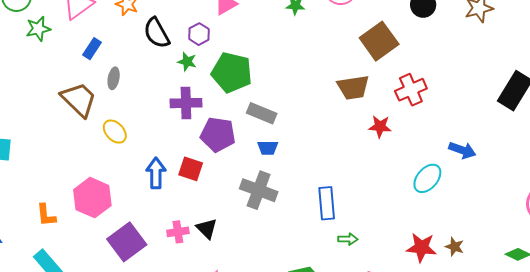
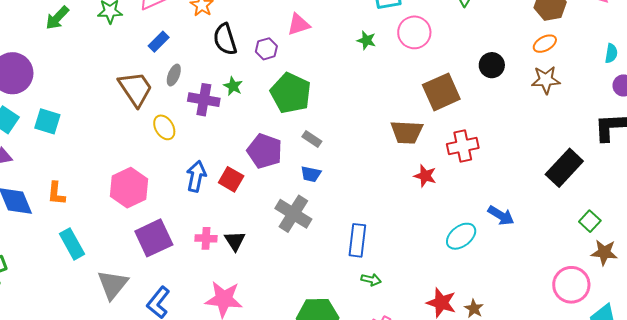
green star: (187, 62) -> (233, 86), moved
purple cross: (186, 103) -> (204, 100), moved
gray rectangle: (262, 113) -> (312, 139), size x0.7
orange L-shape: (46, 215) -> (56, 193), moved

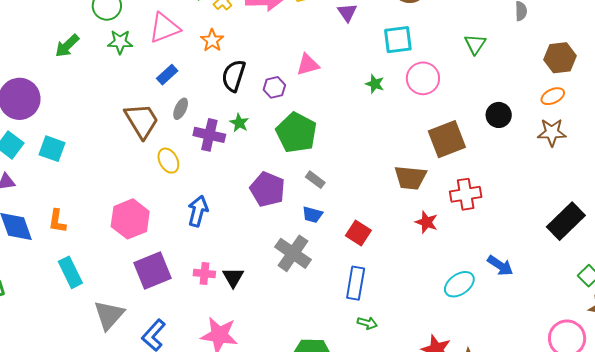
black semicircle: (225, 39) -> (234, 76), turned 32
red square: (231, 179) -> (358, 233), moved

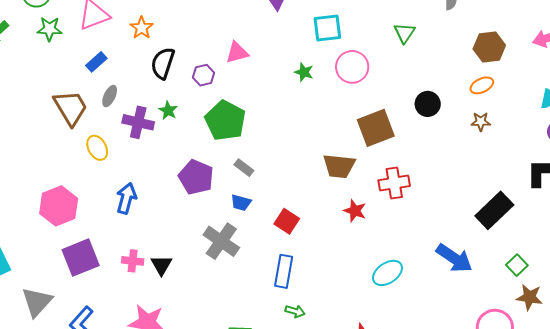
brown star: (552, 132) -> (481, 122), size x0.7
blue arrow: (500, 266) -> (454, 258), moved, size x1.4

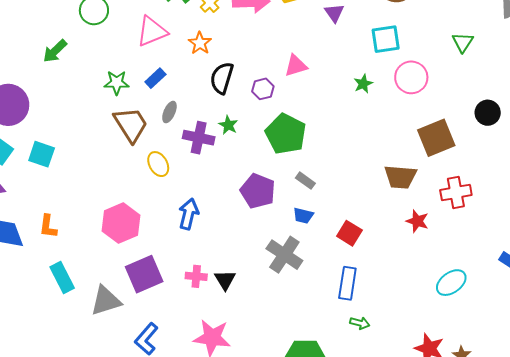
green star: (49, 29) -> (117, 83), moved
green star: (304, 72) -> (363, 84), turned 30
gray triangle: (37, 302) -> (106, 301), moved, turned 32

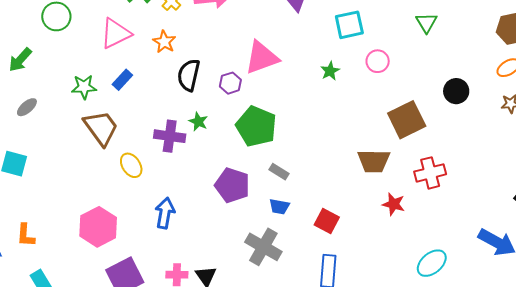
pink triangle: (296, 66) -> (262, 58), size x1.5
pink circle: (411, 77) -> (378, 61), size x0.7
gray ellipse: (169, 112) -> (27, 107), moved, turned 30

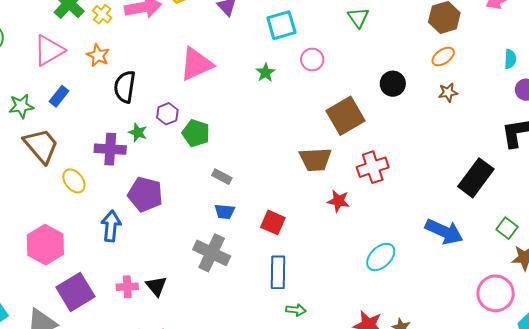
purple hexagon: (230, 83) -> (167, 114), moved
green pentagon: (256, 126) -> (196, 133), size x0.7
purple pentagon: (232, 185) -> (145, 194), moved

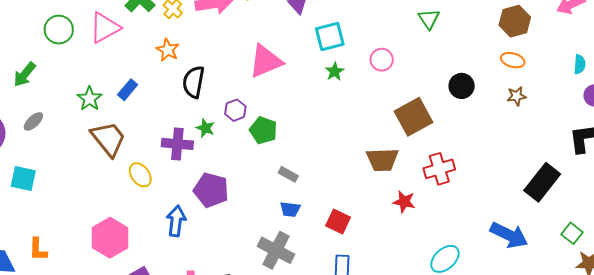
cyan square: (281, 25) -> (330, 36), moved
pink triangle: (49, 50) -> (105, 28), moved
orange ellipse: (443, 57) -> (513, 60), turned 50
green star: (21, 106) -> (90, 99), turned -30

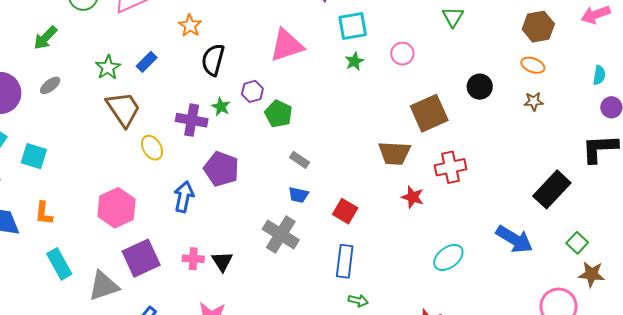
cyan square: (23, 178) -> (34, 156), moved

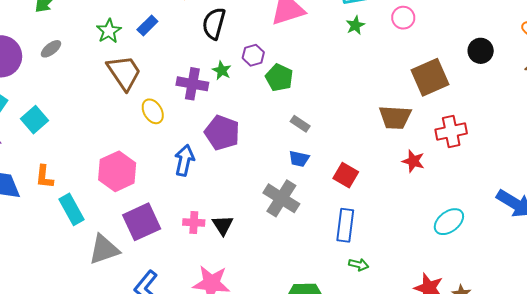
cyan square: (34, 156) -> (34, 120), turned 32
cyan rectangle: (59, 264) -> (72, 209), moved

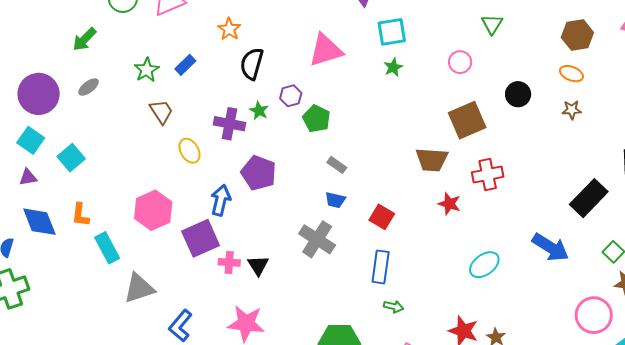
pink circle: (403, 18) -> (460, 62), moved
brown trapezoid: (124, 73) -> (161, 112), size x0.7
purple square: (142, 222) -> (201, 238), moved

